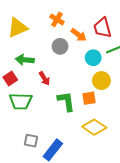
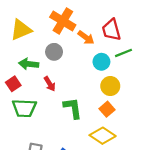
orange cross: (57, 19) -> (63, 21), size x1.6
gray circle: (60, 46) -> (54, 52), moved
orange square: (89, 98) -> (107, 109), moved, turned -32

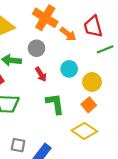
cyan circle: (101, 62) -> (69, 69), moved
red arrow: (50, 84) -> (41, 74), moved

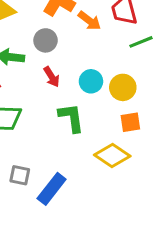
cyan circle: (69, 69) -> (91, 81), moved
orange square: (89, 105) -> (130, 122), moved, turned 32

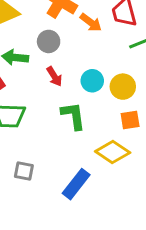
blue rectangle: (52, 189) -> (76, 184), moved

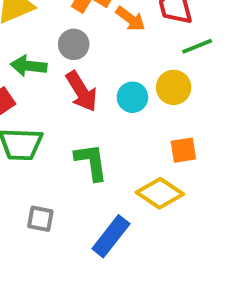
red arrow: (54, 76) -> (82, 91), size x1.5
yellow circle: (123, 87) -> (174, 87), moved
green L-shape: (73, 116) -> (91, 162), moved

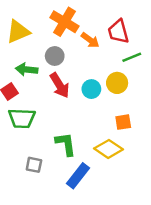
green L-shape: (91, 162) -> (66, 144), moved

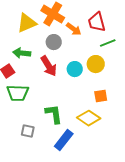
yellow triangle: (18, 32) -> (27, 23), moved
gray circle: (55, 56) -> (54, 42), moved

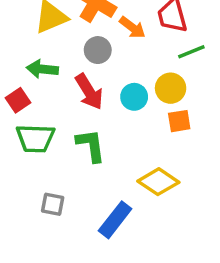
orange square: (101, 96) -> (179, 121), moved
green L-shape: (54, 114) -> (91, 145), moved

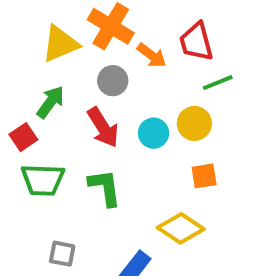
green arrow: (42, 69) -> (51, 102), turned 120
orange square: (179, 121) -> (204, 176), moved

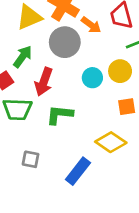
gray circle: (113, 81) -> (65, 42), size x1.5
red arrow: (103, 127) -> (44, 82), moved, turned 52
green L-shape: (105, 188) -> (59, 115), turned -76

